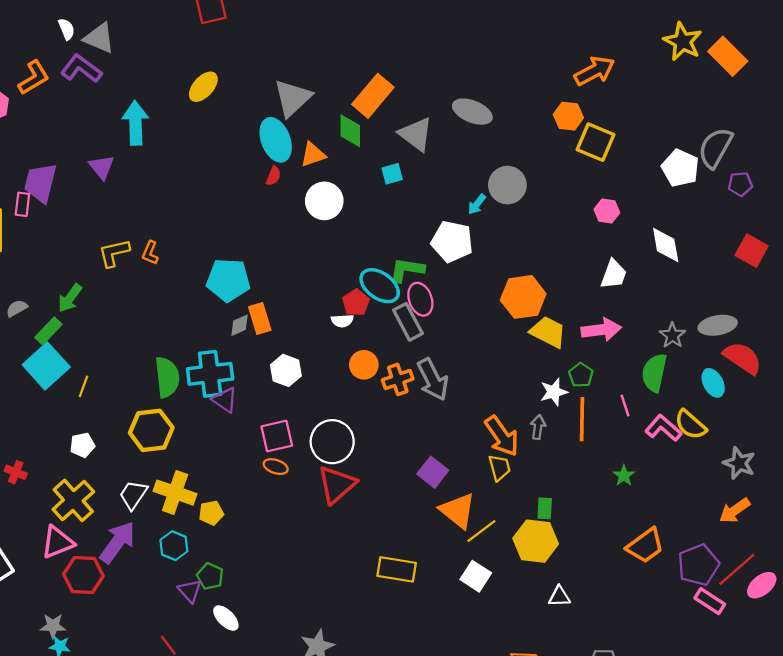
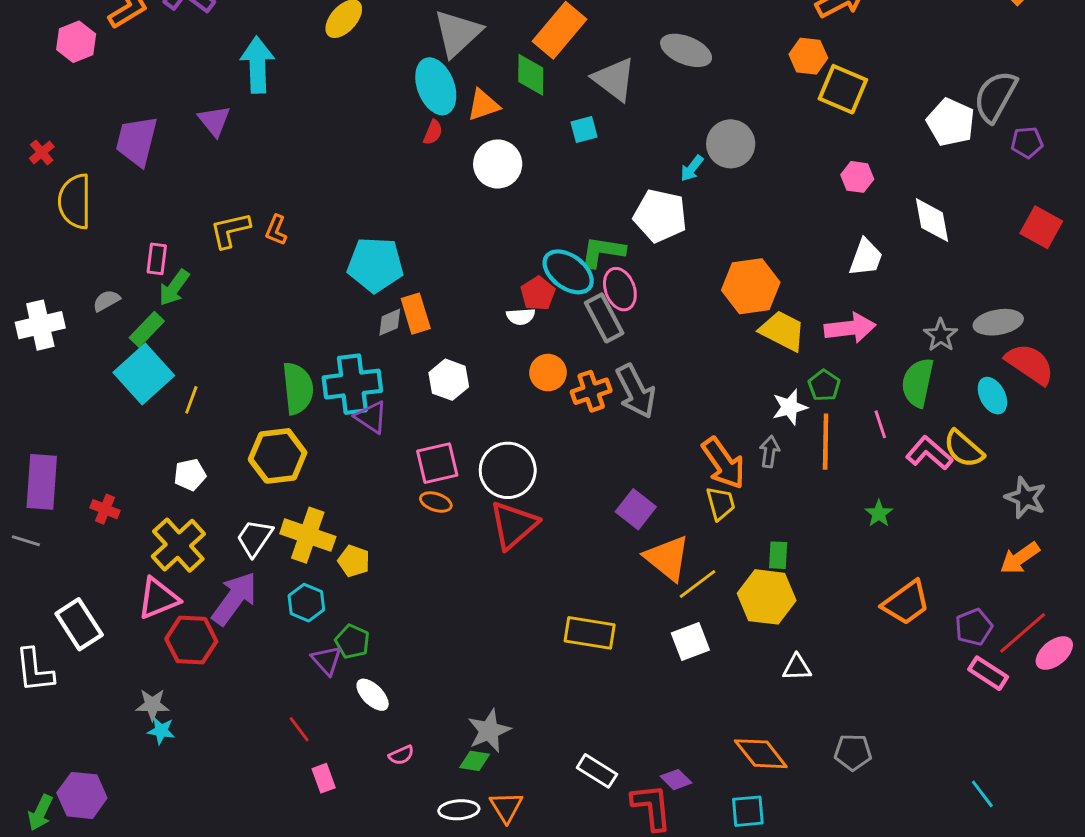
pink rectangle: (22, 204) -> (157, 259), moved
yellow pentagon: (211, 513) -> (354, 561), turned 30
purple pentagon: (698, 565) -> (974, 627), size x0.7
white square: (476, 576) -> (690, 642), turned 36

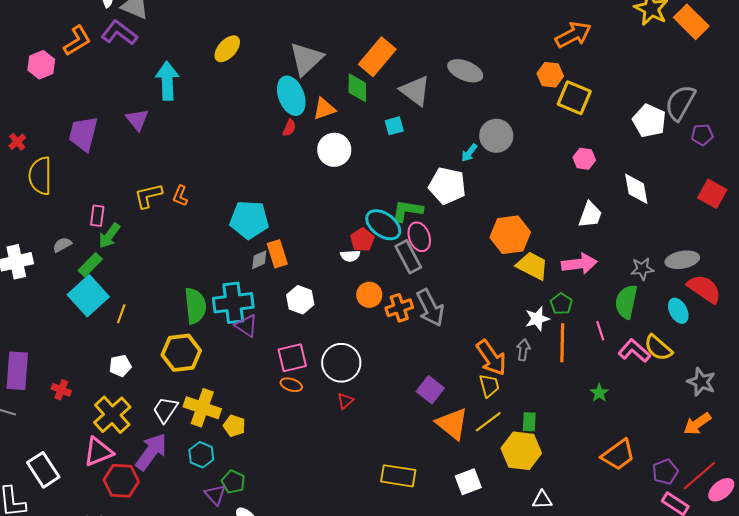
gray star: (941, 335) -> (642, 269), turned 30
red triangle: (513, 525) -> (345, 401), size x0.5
yellow line: (698, 584) -> (488, 422), moved

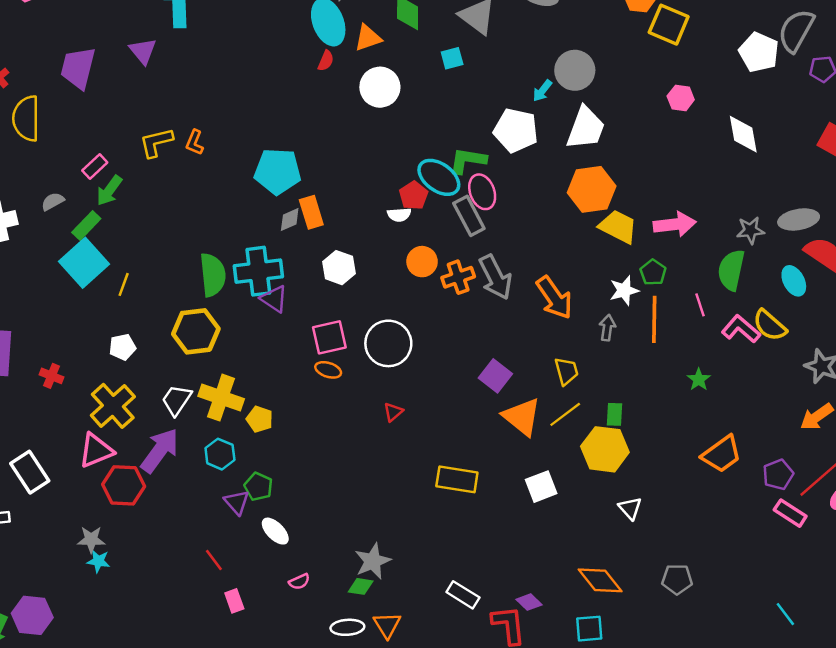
white trapezoid: (590, 215) -> (586, 128), moved, size x1.4
pink rectangle: (97, 216) -> (95, 167), turned 40
orange arrow: (491, 358) -> (554, 298), moved
red triangle: (345, 401) -> (393, 412), moved
white triangle: (542, 500) -> (630, 508), turned 50

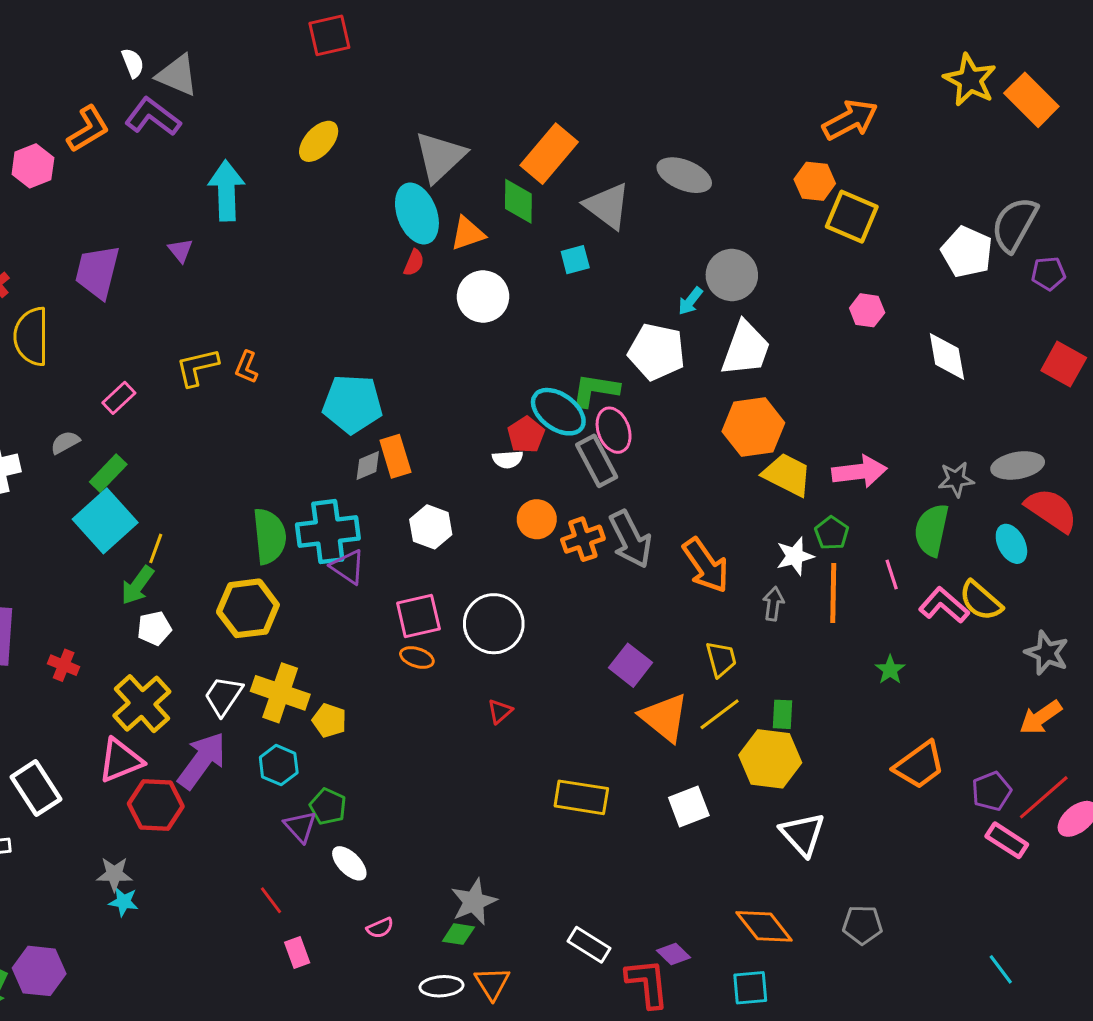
purple triangle: (143, 51) -> (180, 250), size x0.7
green arrow: (109, 191) -> (137, 585), moved
white triangle: (630, 508) -> (803, 834), size x1.5

